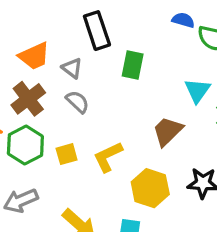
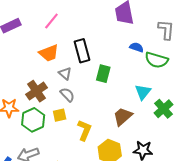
orange trapezoid: (34, 56) -> (49, 53), moved
yellow square: (67, 154) -> (60, 115), moved
yellow L-shape: (108, 157) -> (84, 130), turned 135

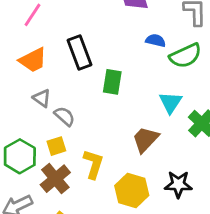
green semicircle: (157, 60) -> (185, 56), turned -35
gray triangle: (65, 73) -> (42, 98), moved
brown cross: (37, 91) -> (55, 179), moved

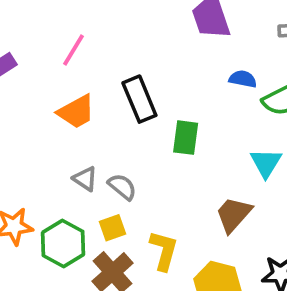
gray triangle: (42, 98) -> (85, 179), moved

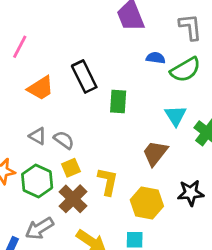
pink line: (74, 50) -> (20, 47), moved
gray triangle: (85, 179) -> (38, 136), moved
gray semicircle: (122, 187) -> (64, 140), moved

